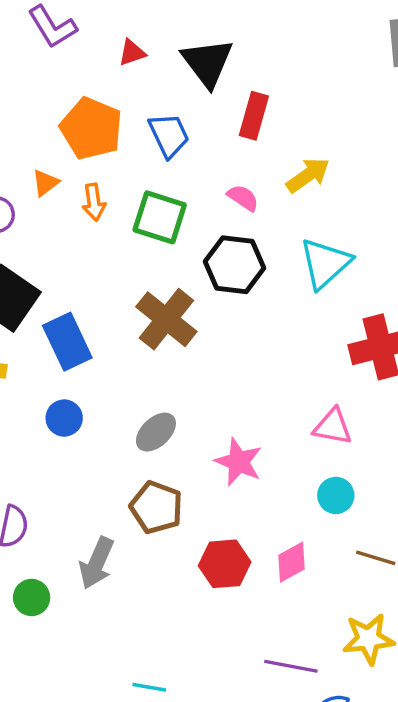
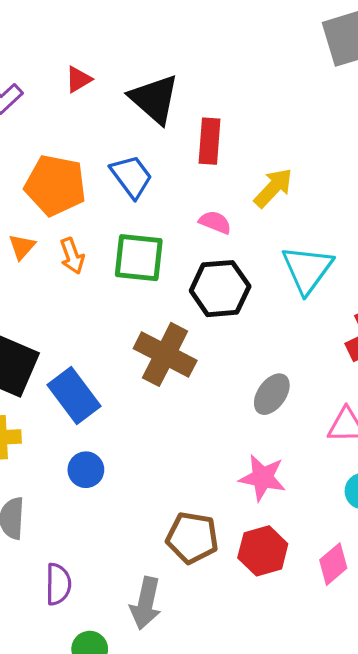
red triangle: (132, 53) -> (78, 79), moved
gray ellipse: (156, 432) -> (272, 394), moved
red hexagon: (225, 564) -> (263, 551), moved

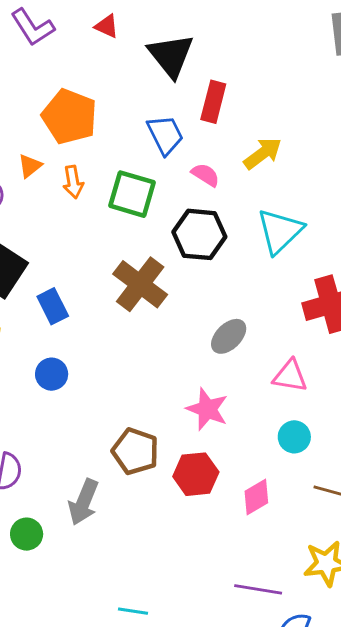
red triangle: (78, 79) -> (107, 26), turned 45
blue trapezoid: (131, 176) -> (165, 135), moved
blue rectangle: (74, 395) -> (53, 306), size x0.7

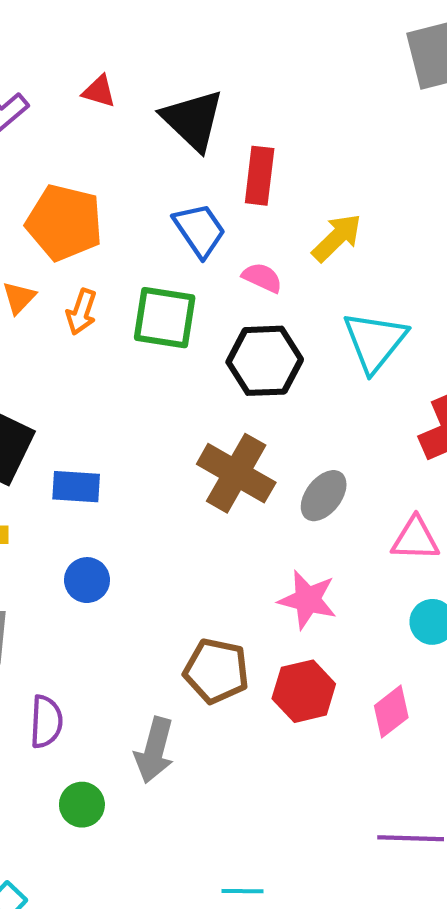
orange arrow: (73, 182) -> (81, 312), turned 36
brown cross: (140, 284) -> (236, 473), moved
blue rectangle: (53, 306) -> (76, 487), turned -52

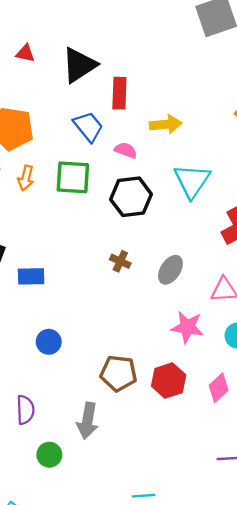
black triangle: (193, 120) -> (79, 65), turned 48
yellow arrow: (337, 238) -> (166, 124), turned 44
brown cross: (236, 473) -> (120, 261), size x0.5
blue circle: (87, 580) -> (49, 342), moved
pink star: (308, 600) -> (187, 327), moved

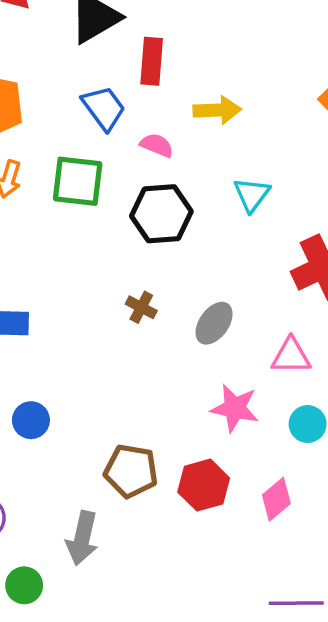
cyan triangle: (192, 181) -> (252, 195), size x0.7

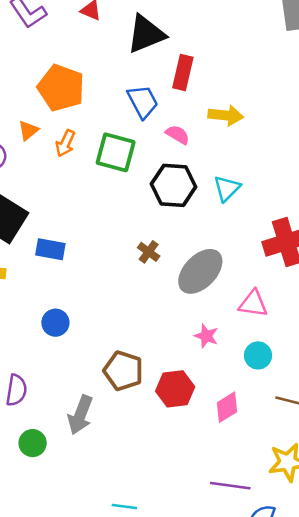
cyan triangle: (252, 195) -> (227, 188), moved
gray ellipse: (214, 323) -> (200, 271), size x1.5
pink star: (235, 408) -> (206, 336), size x0.7

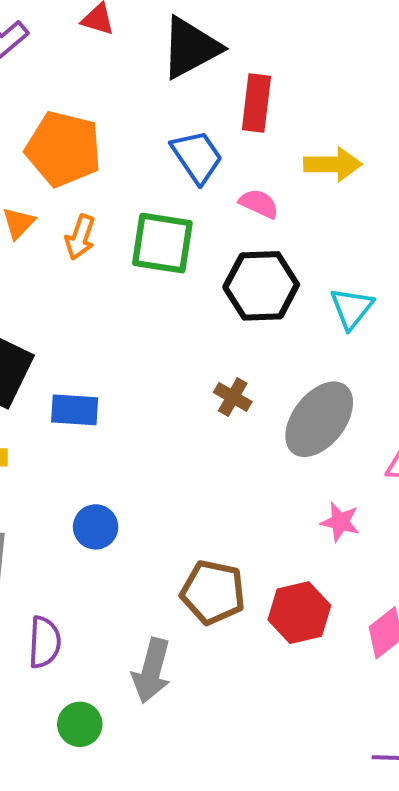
cyan triangle: (227, 188) -> (352, 308), moved

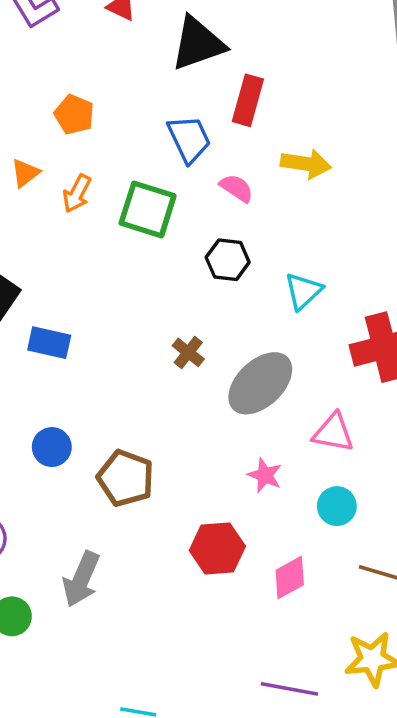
orange pentagon: (63, 149) -> (74, 115), size x0.6
black hexagon: (261, 286) -> (228, 260), size x0.7
brown pentagon: (213, 592) -> (126, 478), moved

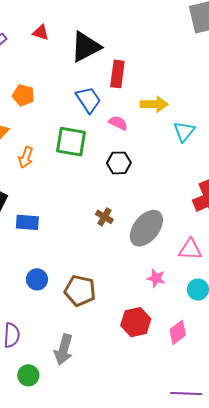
orange arrow: (77, 193) -> (26, 157), moved
cyan triangle: (303, 291) -> (184, 131), moved

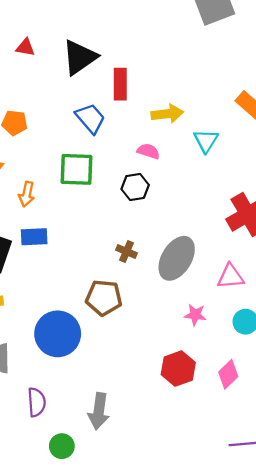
pink semicircle: (118, 123) -> (148, 151), moved
blue rectangle: (27, 222) -> (34, 237), moved
blue circle: (37, 279) -> (58, 334), size x1.8
brown pentagon: (80, 291) -> (104, 298), moved

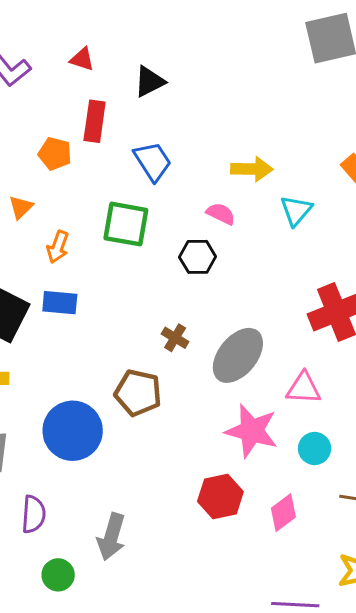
black triangle: (79, 57) -> (149, 82), size x0.7
red rectangle: (120, 84) -> (95, 121), moved
pink star: (195, 315) -> (252, 431), size x1.8

